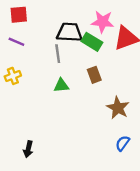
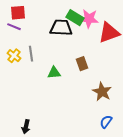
purple line: (16, 42) -> (14, 27), moved
green rectangle: (92, 42) -> (75, 18), moved
gray line: (58, 54) -> (31, 54), moved
yellow cross: (13, 76) -> (14, 56), moved, turned -32

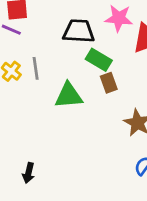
green rectangle: (75, 18) -> (99, 60), moved
green triangle: (54, 73) -> (69, 96), size x1.5

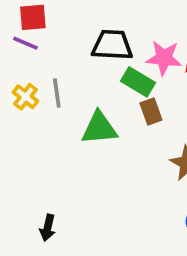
pink star: (119, 18) -> (164, 58), moved

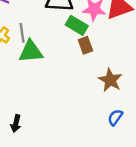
green triangle: (99, 128) -> (31, 51), moved

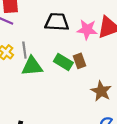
green rectangle: (77, 25) -> (63, 62), moved

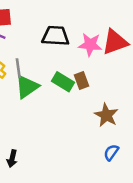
green triangle: (32, 66) -> (27, 87), turned -30

